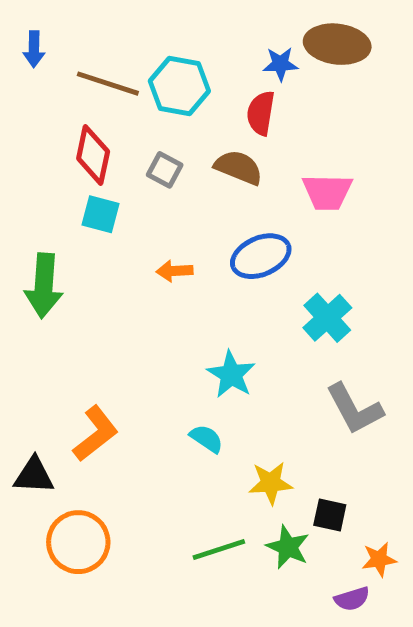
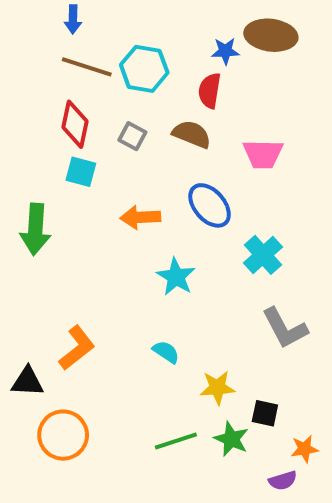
blue arrow: (34, 49) -> (73, 19), moved
blue ellipse: (261, 256) -> (210, 205), turned 72
orange arrow: (174, 271) -> (140, 217), size x1.4
cyan star: (231, 374) -> (176, 277), moved

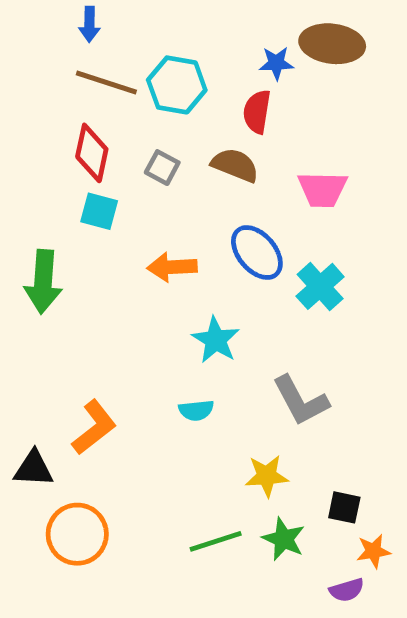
cyan cross: (263, 255) -> (320, 286), moved
gray L-shape: (285, 328) -> (301, 401), moved
cyan semicircle: (166, 352) -> (196, 410), moved, turned 140
black square: (265, 413) -> (344, 507), moved

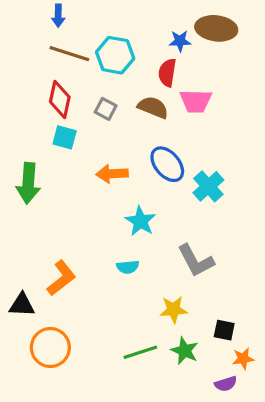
pink trapezoid: (322, 189) -> (196, 101), moved

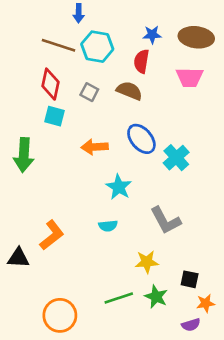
blue arrow: (58, 16) -> (79, 13), moved
brown ellipse: (216, 28) -> (196, 37), moved
pink trapezoid: (196, 101) -> (190, 77), moved
orange circle: (50, 348) -> (60, 315), moved

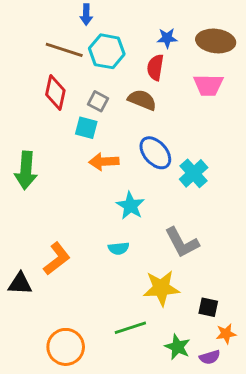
cyan square: (55, 116) -> (86, 128), moved
yellow star: (147, 262) -> (161, 288), size x1.4
green star: (156, 297) -> (177, 347), moved

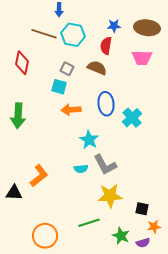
red diamond: (55, 92) -> (22, 63), moved
blue ellipse: (155, 153) -> (106, 104), turned 35
gray L-shape: (182, 242) -> (105, 165), moved

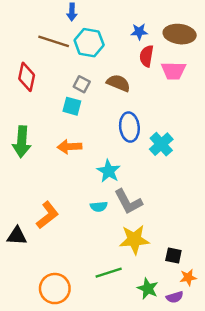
red semicircle: (106, 46) -> (147, 56), moved
orange arrow: (71, 110) -> (69, 147), moved

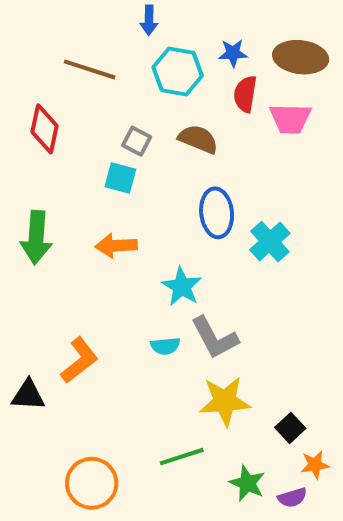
blue arrow: (72, 12) -> (149, 20), moved
cyan hexagon: (89, 43) -> (178, 72), moved
black square: (173, 255) -> (290, 428), turned 35

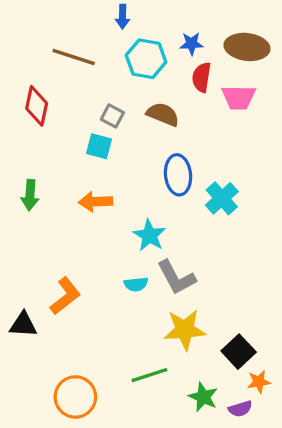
green arrow: (36, 237) -> (30, 195), size x0.7
black square: (290, 428) -> (239, 352), size x1.4

